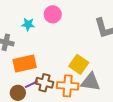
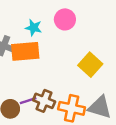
orange rectangle: (25, 64) -> (25, 51), moved
yellow square: (79, 64) -> (90, 65), moved

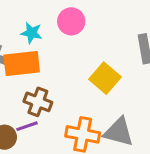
brown cross: (44, 101) -> (38, 102), moved

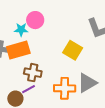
pink circle: (71, 21) -> (35, 20), moved
gray triangle: (119, 132) -> (87, 83), turned -35

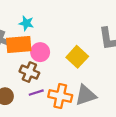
pink circle: (35, 20) -> (40, 52), moved
purple line: (28, 89) -> (36, 93), moved

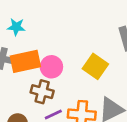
cyan star: (26, 23) -> (16, 27), moved

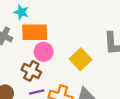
orange rectangle: (25, 61) -> (35, 32), moved

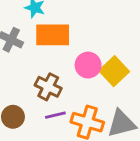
pink circle: (44, 52) -> (88, 65), moved

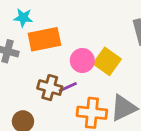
purple line: (55, 115) -> (68, 87), moved

